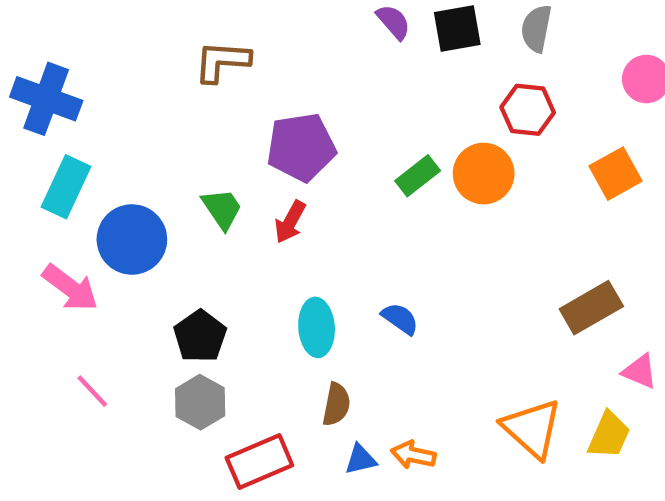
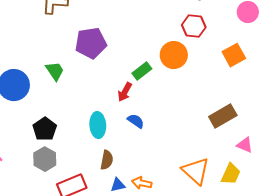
green rectangle: (418, 176) -> (142, 71), moved
red arrow: (290, 222) -> (125, 92), moved

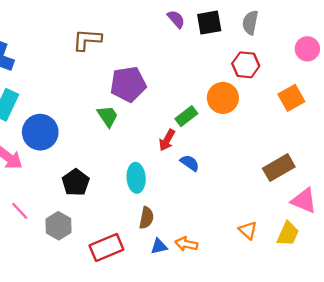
green trapezoid: (55, 71) -> (108, 116), moved
blue semicircle: (136, 121) -> (190, 163), moved
pink triangle: (245, 145) -> (304, 201), size x1.4
gray hexagon: (45, 159) -> (58, 226), moved
orange triangle: (196, 171) -> (248, 230), size x0.6

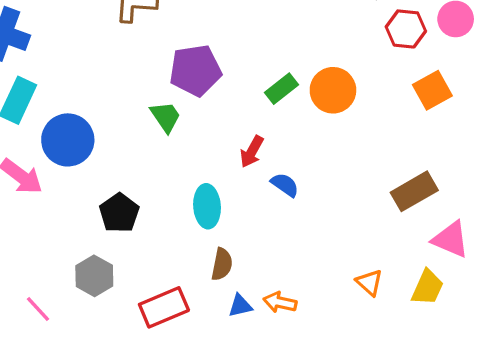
red hexagon: (246, 65) -> (406, 29), moved
green rectangle: (186, 116) -> (282, 89), moved
pink line: (20, 211) -> (38, 309), moved

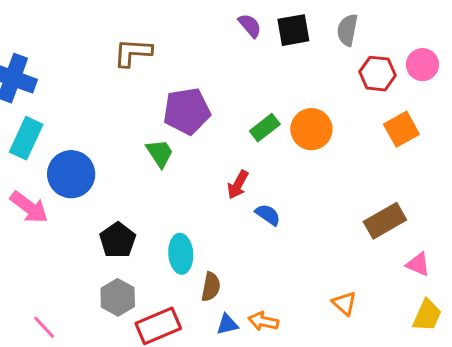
cyan ellipse: (207, 206) -> (181, 254), moved
pink triangle: (451, 239) -> (418, 264), size x0.7
gray hexagon: (94, 276) -> (118, 297), moved
yellow trapezoid: (427, 287) -> (427, 315), moved

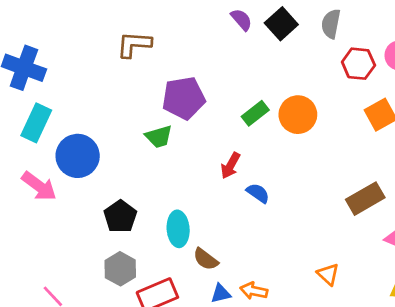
black square: (293, 30) -> (281, 24), turned -32
green trapezoid: (160, 153) -> (159, 137), turned 108
brown semicircle: (211, 287) -> (206, 259), turned 116

